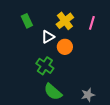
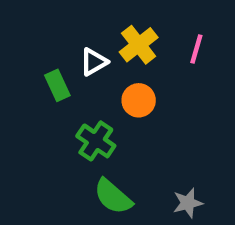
green rectangle: (27, 21) -> (57, 85), moved
white triangle: (48, 37) -> (94, 62), moved

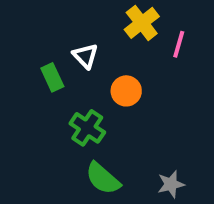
yellow cross: (139, 45) -> (142, 23), moved
white triangle: (94, 62) -> (85, 56), turned -44

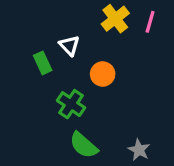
pink line: (179, 44) -> (150, 22), moved
gray star: (171, 184) -> (139, 150), turned -30

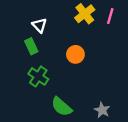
white triangle: (69, 46) -> (39, 25), moved
green cross: (71, 104) -> (38, 76), moved

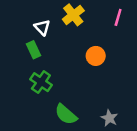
yellow cross: (85, 14) -> (73, 15), moved
orange circle: (75, 54) -> (96, 56), moved

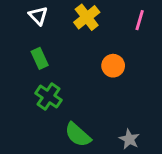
white triangle: (42, 27) -> (38, 16), moved

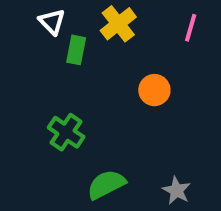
green rectangle: (40, 58) -> (76, 50), moved, turned 36
green semicircle: (78, 135) -> (106, 184), turned 112

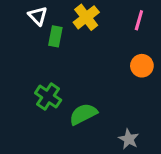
orange circle: (154, 90) -> (142, 66), moved
green semicircle: (106, 184) -> (83, 114), moved

